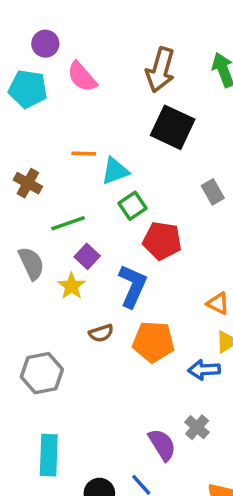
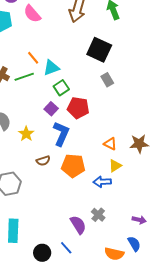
black square: (173, 127) -> (99, 50), moved
orange line: (84, 153) -> (33, 58), turned 48
green line: (68, 223) -> (24, 77), moved
purple square: (87, 256) -> (51, 109), moved

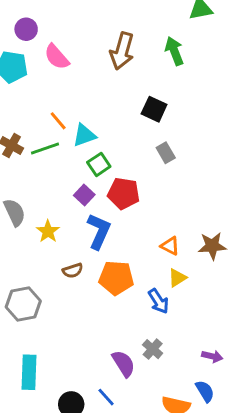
black square: (99, 50) -> (154, 109), size x0.7
blue arrow: (102, 182) -> (158, 301), turned -120

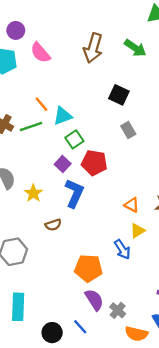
green arrow: (174, 51) -> (135, 48), turned 145
orange pentagon: (116, 278) -> (88, 268), moved
gray cross: (153, 349) -> (118, 310), moved

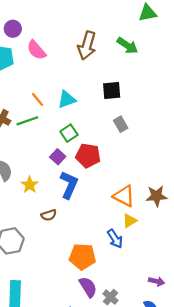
black square: (119, 95) -> (112, 90), turned -30
cyan triangle: (63, 116) -> (67, 99), moved
orange triangle: (132, 205) -> (124, 196), size x1.5

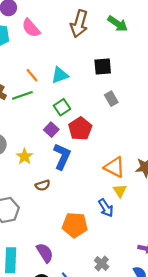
red pentagon: (88, 156) -> (80, 129), turned 30
yellow triangle: (130, 221) -> (120, 191), turned -32
purple semicircle: (88, 287) -> (45, 253), moved

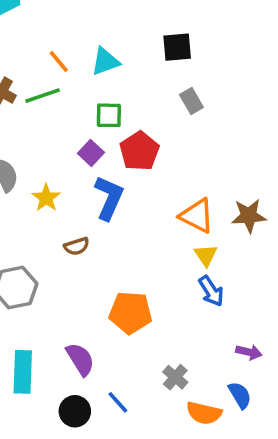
green square: (62, 107) -> (109, 115), turned 35
blue arrow: (106, 208) -> (211, 291), moved

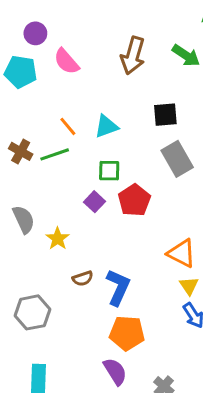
gray rectangle: (191, 101) -> (177, 159), size x1.6
blue L-shape: (109, 198) -> (118, 287), moved
purple semicircle: (80, 359) -> (115, 371), moved

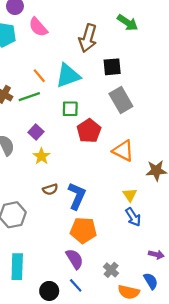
brown arrow: (133, 56) -> (88, 38), moved
cyan triangle: (106, 126) -> (68, 76), size x1.4
purple square: (94, 202) -> (36, 132), moved
yellow star: (58, 239) -> (41, 156), moved
orange triangle: (182, 253) -> (123, 151), moved

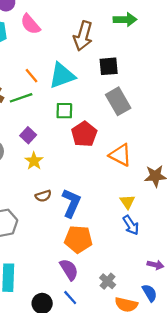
green arrow: (128, 23) -> (125, 20), turned -35

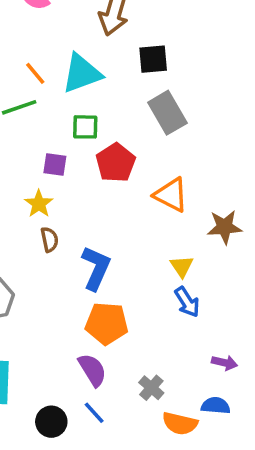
purple square: (28, 135) -> (55, 164), moved, turned -35
brown semicircle: (43, 196) -> (50, 239), moved, turned -84
blue semicircle: (150, 293) -> (216, 406), turned -54

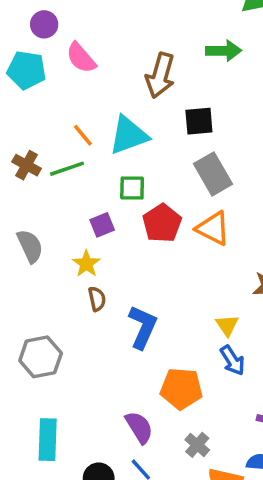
purple square: (55, 164) -> (102, 225), turned -30
orange triangle: (171, 195) -> (213, 228), moved
orange pentagon: (107, 323) -> (181, 389), moved

